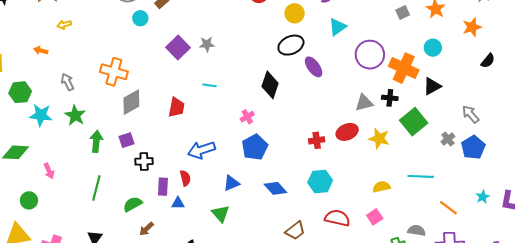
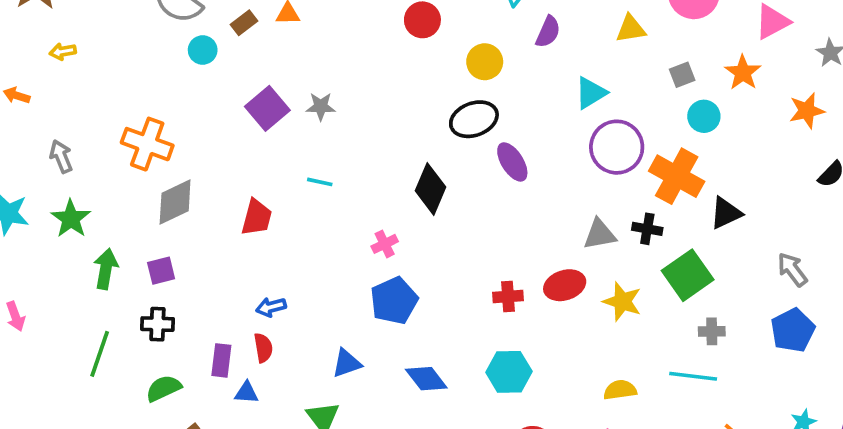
cyan triangle: (337, 27) -> (591, 93), moved
cyan circle: (433, 48) -> (704, 116), moved
gray cross: (448, 139) -> (712, 331), moved, turned 32
blue arrow: (201, 150) -> (271, 307), moved, size x0.6
black cross: (144, 161) -> (157, 324), moved

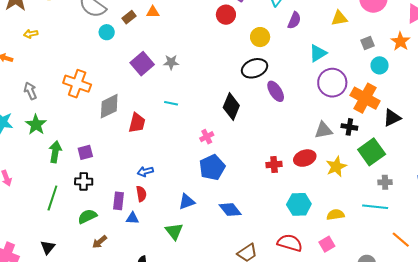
gray diamond: (175, 202) -> (109, 106), moved
yellow star: (622, 302) -> (336, 167), turned 30
cyan hexagon: (509, 372) -> (299, 204), moved

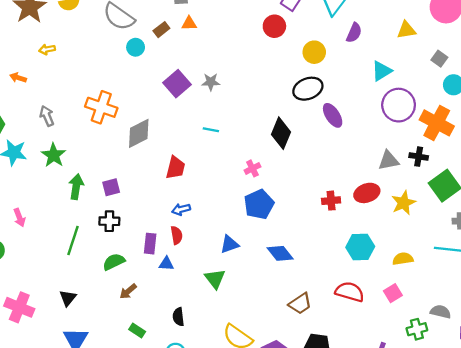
gray square: (367, 43) -> (439, 59), turned -32
red trapezoid: (137, 123) -> (175, 168), moved

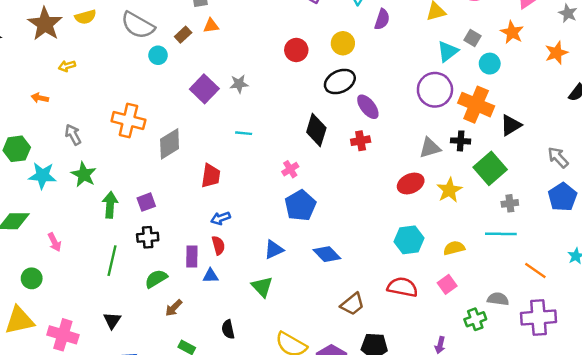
red circle: (274, 26) -> (296, 50), moved
cyan triangle: (382, 71) -> (448, 51), moved
red cross: (331, 201) -> (361, 141), moved

